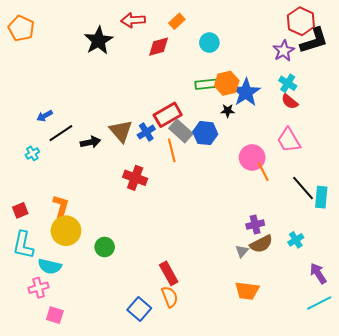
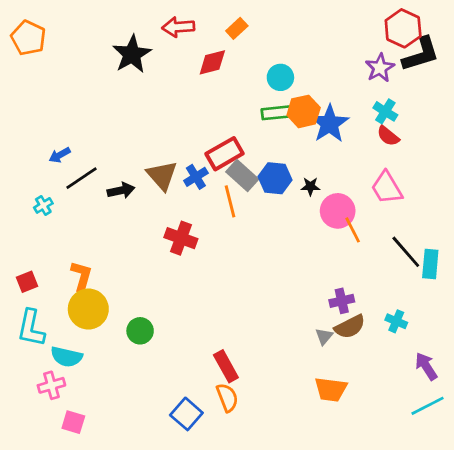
cyan circle: (209, 43) -> (280, 77), moved
black star: (228, 111) -> (310, 186), moved
cyan cross: (296, 240) -> (396, 321), turned -35

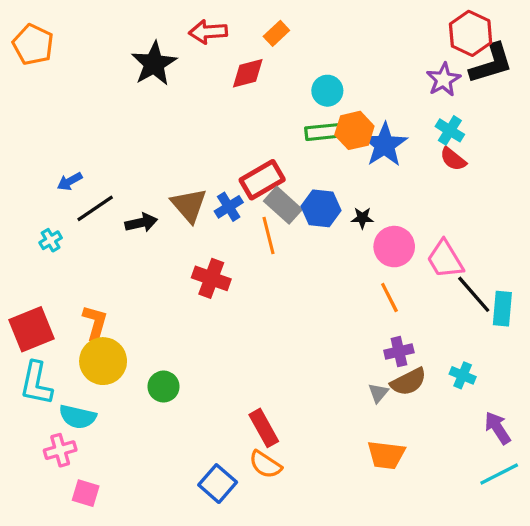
pink trapezoid: (387, 188) -> (445, 259), moved
orange line: (353, 230) -> (389, 297), moved
red square: (27, 282) -> (31, 329), size x1.8
orange semicircle: (227, 398) -> (265, 464), turned 144

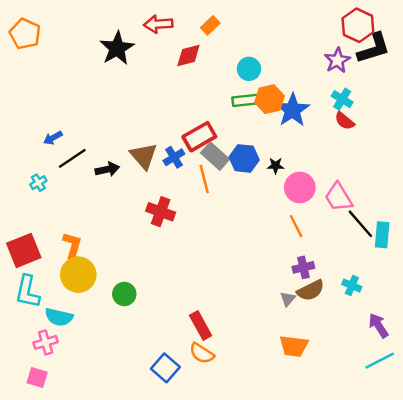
pink square: (86, 493) -> (37, 378), moved

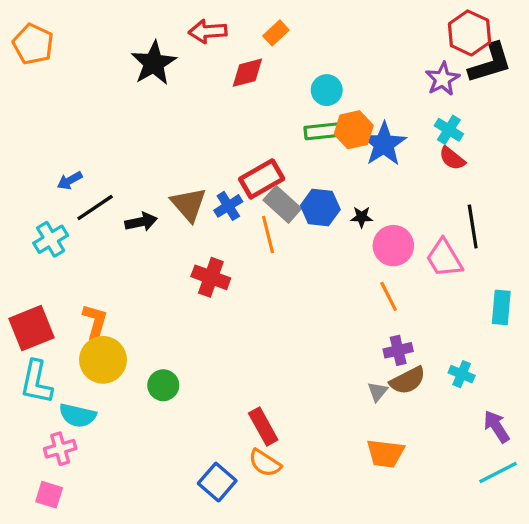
cyan cross: (38, 183) -> (51, 239), size x1.5
black line: (360, 224) -> (473, 227), moved, turned 32

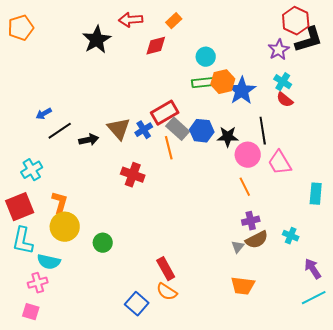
orange pentagon: (33, 44) -> (21, 28), turned 30
black star: (362, 217) -> (228, 137), size x1.5
black line: (473, 227) -> (263, 131), moved
cyan cross: (51, 239) -> (32, 170), moved

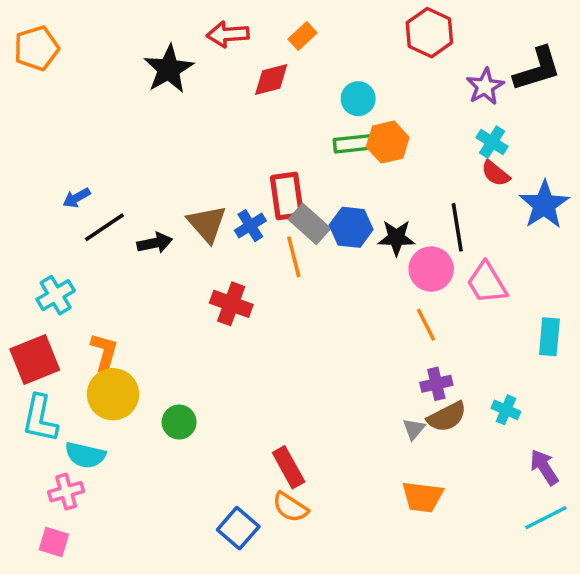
red hexagon: (296, 21) -> (429, 33), moved
blue star: (242, 91) -> (544, 205), moved
red rectangle: (165, 113) -> (287, 196), turned -68

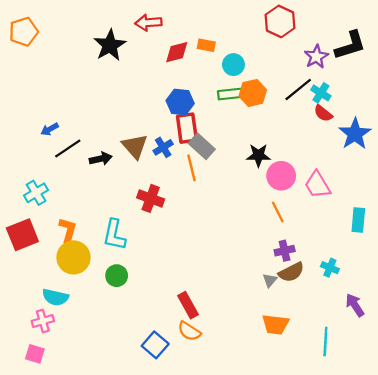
orange rectangle: (303, 36) -> (206, 45), moved, turned 54
blue hexagon: (351, 227) -> (180, 102), moved
black line: (457, 227) -> (298, 90), moved, turned 60
cyan L-shape: (40, 419) -> (114, 235), moved
cyan line: (546, 518) -> (325, 341), moved, turned -60

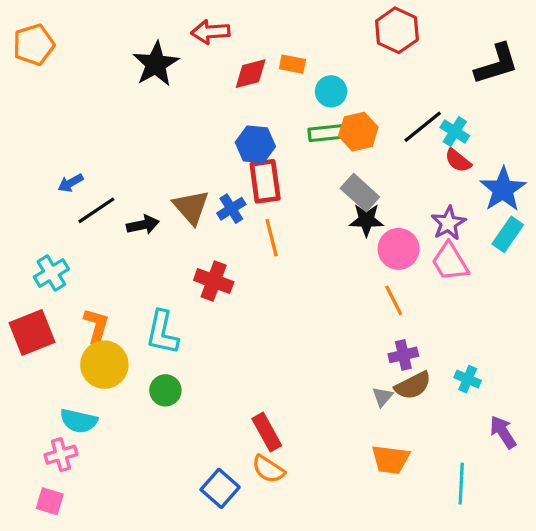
purple star: (316, 57) -> (448, 223), moved
gray rectangle: (202, 146) -> (360, 193), moved
cyan rectangle: (358, 220) -> (508, 234), moved, turned 30

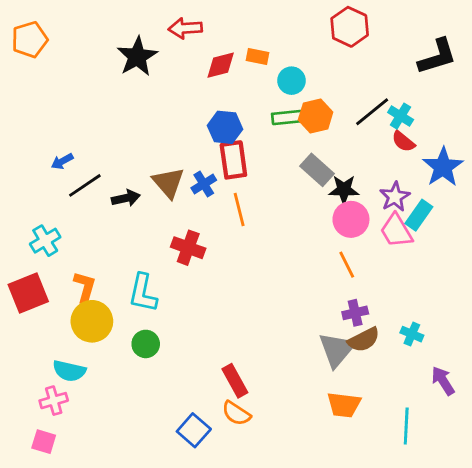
black star: (366, 220) -> (344, 190), moved
cyan rectangle: (508, 234) -> (419, 215), moved
gray triangle: (382, 397) -> (337, 350), size x2.0

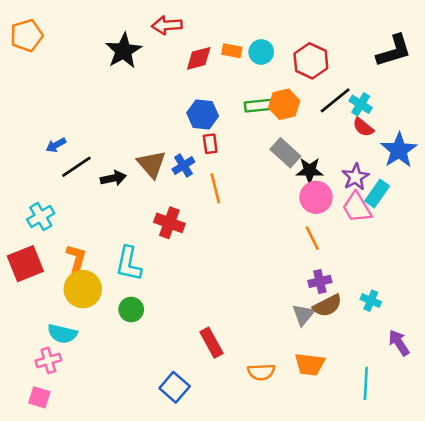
red hexagon: (350, 27) -> (311, 61), moved
cyan circle: (291, 81) -> (261, 52), moved
red rectangle: (233, 160) -> (210, 144), size x0.6
gray triangle: (337, 350) -> (303, 315), size x0.7
orange semicircle: (236, 413) -> (261, 372), moved, turned -36

